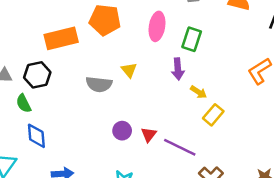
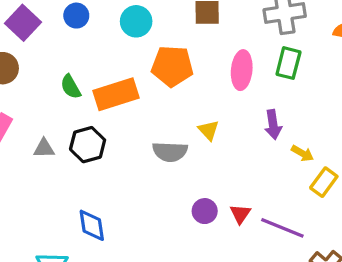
green rectangle: (192, 39) -> (288, 63), moved
green semicircle: (24, 103) -> (71, 87), moved

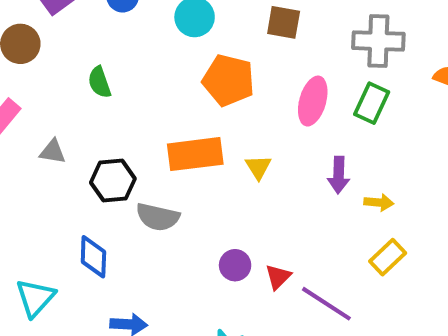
orange rectangle: (116, 94) -> (195, 154), moved
black hexagon: (88, 145) -> (113, 181), moved
gray semicircle: (170, 152) -> (158, 217), moved
yellow arrow: (302, 153) -> (379, 202), moved, turned -35

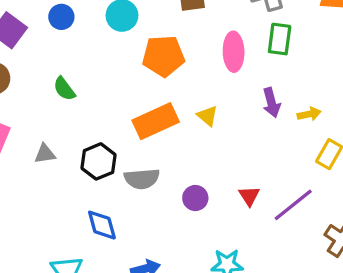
purple circle: (235, 265) -> (195, 198), moved
purple line: (326, 304) -> (293, 205), turned -54

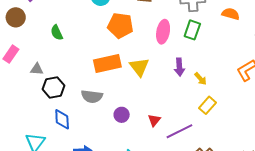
yellow arrow: (309, 114) -> (201, 79), turned 48
yellow triangle: (207, 116) -> (139, 67), size x1.5
black hexagon: (98, 161) -> (53, 87), moved

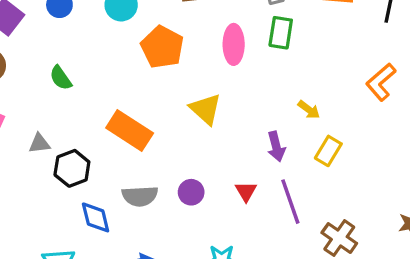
orange pentagon: (120, 25) -> (162, 47), turned 30
orange rectangle: (107, 64) -> (130, 131), moved, turned 56
purple arrow: (179, 67) -> (276, 146), moved
gray semicircle: (92, 96) -> (140, 196), moved
purple line: (179, 131) -> (290, 202), turned -72

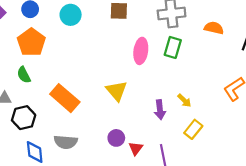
orange pentagon: (162, 47) -> (31, 42), moved
green semicircle: (61, 78) -> (24, 75), moved
purple arrow: (276, 146) -> (160, 110), moved
purple circle: (191, 192) -> (116, 138), moved

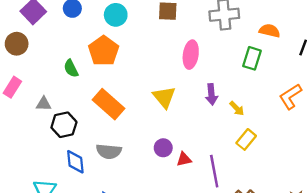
orange pentagon: (31, 42) -> (104, 51), moved
green rectangle: (173, 47) -> (252, 58), moved
green semicircle: (24, 75) -> (71, 68), moved
purple arrow: (160, 110) -> (211, 94), moved
red triangle: (136, 148) -> (184, 159), turned 40

